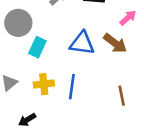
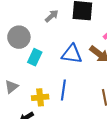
yellow cross: (44, 84) -> (40, 97), moved

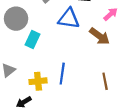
blue triangle: (72, 54) -> (69, 19), moved

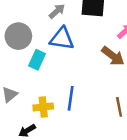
blue triangle: (69, 19) -> (62, 39), moved

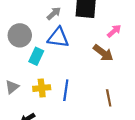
yellow cross: (43, 107) -> (42, 88), moved

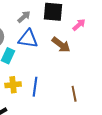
pink arrow: (114, 31) -> (79, 25), moved
brown arrow: (103, 53) -> (61, 45), moved

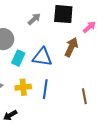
blue triangle: (28, 39) -> (42, 57), moved
brown arrow: (61, 45) -> (71, 47), turned -102

